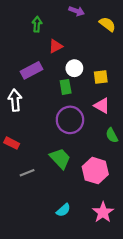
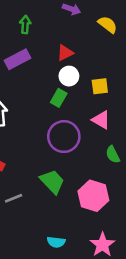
red triangle: (56, 46) -> (65, 53), moved
purple rectangle: (31, 70) -> (17, 59), moved
green rectangle: (66, 87) -> (59, 98), turned 40
cyan semicircle: (63, 210) -> (56, 242), turned 48

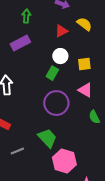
yellow semicircle: (108, 25) -> (84, 24), moved
red triangle: (65, 53) -> (61, 31), moved
pink hexagon: (93, 196) -> (64, 161), moved

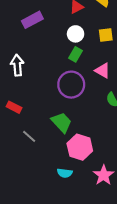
yellow square: (84, 64) -> (106, 35), moved
green rectangle: (52, 73) -> (76, 54), moved
gray line: (17, 151) -> (29, 136), turned 64

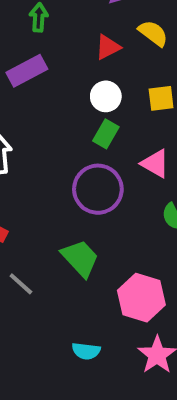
pink hexagon: (80, 147) -> (141, 298), moved

